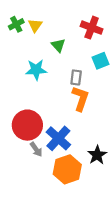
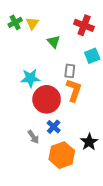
cyan star: (36, 70) -> (30, 78), moved
red circle: (27, 125) -> (47, 99), moved
blue cross: (58, 138) -> (54, 127), size x0.6

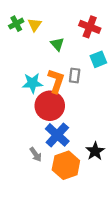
orange L-shape: (74, 90) -> (56, 81), moved
blue cross: (54, 127) -> (57, 135), size x1.6
gray arrow: (33, 137) -> (36, 154), moved

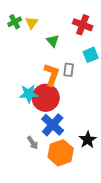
cyan star: (32, 83) -> (29, 94), moved

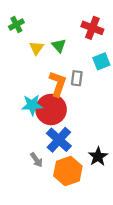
yellow triangle: (32, 23) -> (36, 48), moved

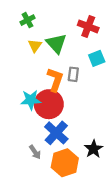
green cross: (16, 24) -> (28, 20), moved
green triangle: (59, 46) -> (56, 43), size x1.5

